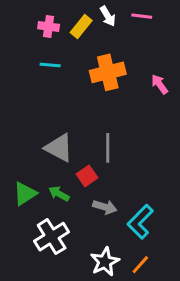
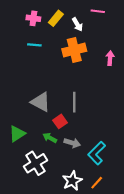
white arrow: (108, 16) -> (77, 24), moved
pink arrow: (160, 84) -> (110, 58), turned 40
green arrow: (59, 194) -> (50, 138), moved

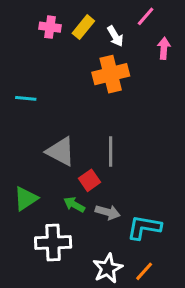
pink line: (98, 11) -> (146, 16), turned -56
cyan line: (34, 45) -> (26, 98), moved
pink arrow: (110, 58) -> (164, 48), moved
cyan L-shape: (97, 153) -> (144, 227), turned 55
white cross: (35, 163) -> (53, 243), turned 30

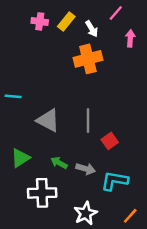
cyan line: (26, 98) -> (13, 96), moved
red square: (89, 180) -> (110, 141), moved
orange line: (144, 271) -> (130, 216), moved

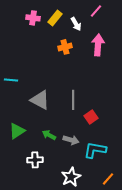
pink arrow: (130, 38) -> (98, 45), moved, size x1.5
orange cross: (88, 59) -> (65, 47), moved, size x0.6
white cross: (42, 193) -> (35, 160), size x0.7

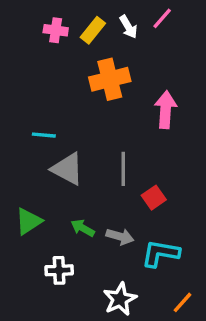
white arrow: (76, 24) -> (128, 27), moved
pink arrow: (98, 45) -> (166, 110), moved
orange cross: (65, 47) -> (110, 79), size x1.6
cyan line: (11, 80) -> (44, 135), moved

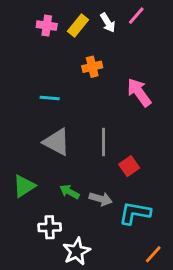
orange cross: (110, 79) -> (92, 67), size x0.6
pink arrow: (166, 110) -> (139, 92), turned -40
cyan line: (44, 135) -> (50, 98), moved
white star: (120, 299) -> (77, 251), moved

